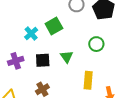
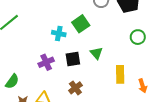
cyan cross: (31, 34) -> (59, 34), turned -32
green circle: (96, 44) -> (138, 37), moved

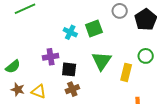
green triangle: (96, 53) -> (102, 61), size x1.5
black square: (73, 59) -> (69, 69), moved
yellow rectangle: (120, 74) -> (126, 72), moved

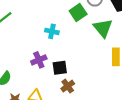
green square: (94, 29) -> (78, 13), moved
green triangle: (102, 61) -> (103, 28), moved

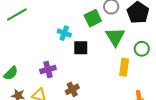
purple cross: (39, 60) -> (48, 70), moved
black square: (60, 68) -> (81, 48), moved

